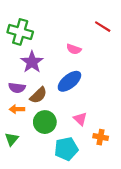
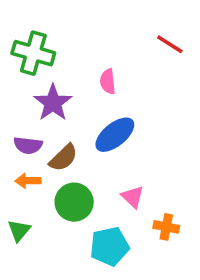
pink semicircle: (74, 49) -> (108, 81), moved, turned 64

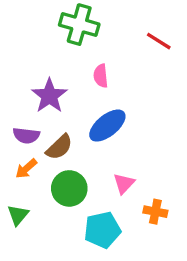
green cross: (33, 53) -> (79, 25), moved
orange arrow: (28, 181) -> (26, 169), turned -40
pink triangle: (133, 197) -> (124, 183), turned 30

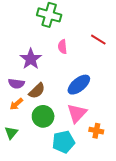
red line: (159, 41) -> (98, 40), moved
blue ellipse: (107, 126) -> (79, 85), moved
pink triangle: (124, 183) -> (77, 113), size x1.5

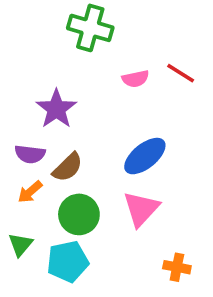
pink semicircle: (62, 47) -> (135, 79), moved, turned -96
orange cross: (96, 131) -> (177, 267), moved
cyan pentagon: (63, 142) -> (68, 262), moved

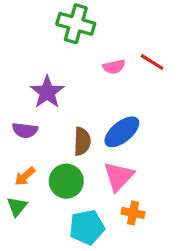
brown semicircle: (68, 167) -> (82, 141), moved, turned -44
orange arrow: (30, 192) -> (25, 176), moved
cyan pentagon: (68, 262) -> (87, 227), moved
orange cross: (177, 267) -> (133, 213), moved

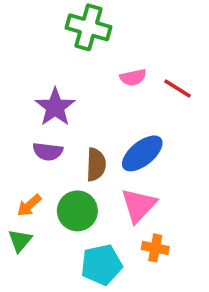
red line: (152, 62) -> (177, 89), moved
purple semicircle: (25, 130) -> (48, 152), moved

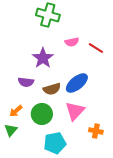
purple star: (55, 107) -> (43, 58), moved
brown semicircle: (96, 165) -> (52, 89), turned 72
orange cross: (155, 248) -> (96, 131), moved

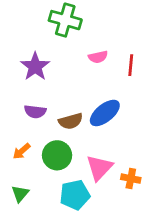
red line: (96, 48) -> (131, 65), turned 63
purple star: (43, 58) -> (35, 67), moved
pink triangle: (75, 111) -> (99, 168), moved
green triangle: (11, 130) -> (20, 194), moved

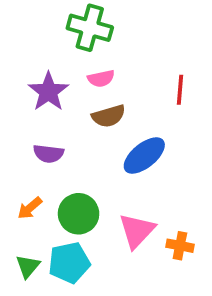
pink semicircle: (98, 57) -> (101, 78), moved
brown semicircle: (71, 121) -> (109, 116), moved
cyan pentagon: (75, 195) -> (69, 263), moved

